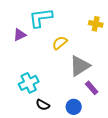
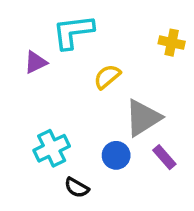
blue circle: (74, 107) -> (116, 155), moved

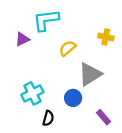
yellow cross: (172, 43) -> (106, 37), moved
purple rectangle: (164, 157) -> (104, 117), moved
black semicircle: (77, 188) -> (48, 118), turned -105

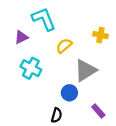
cyan L-shape: (46, 20) -> (44, 19), turned 75
cyan cross: (32, 93) -> (31, 68), moved, turned -36
black semicircle: (48, 118) -> (57, 115), moved

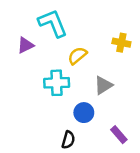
cyan cross: (31, 68) -> (57, 83), moved, turned -30
gray triangle: (85, 70) -> (103, 85), size x0.7

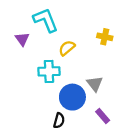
purple triangle: (25, 45) -> (22, 39), turned -40
gray triangle: (103, 85) -> (95, 84), moved, turned -36
blue circle: (84, 113) -> (72, 97), size x1.5

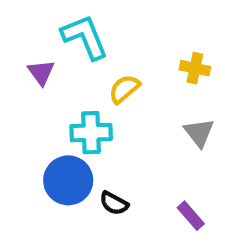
gray triangle: (95, 84) -> (199, 133), moved
blue circle: (72, 97) -> (68, 180), moved
black semicircle: (59, 121) -> (114, 203), moved, turned 104

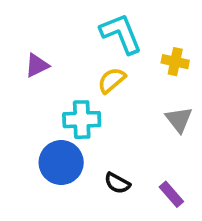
cyan L-shape: (85, 37) -> (121, 34), moved
purple triangle: (41, 72) -> (37, 65), turned 40
black semicircle: (114, 203) -> (117, 183), moved

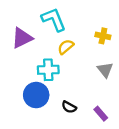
cyan L-shape: (121, 34) -> (54, 19), moved
purple triangle: (37, 65) -> (22, 38), size x1.5

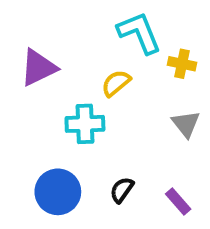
cyan L-shape: (54, 19) -> (139, 33), moved
blue circle: (36, 95) -> (58, 192), moved
black semicircle: (69, 107) -> (122, 190), turned 96

